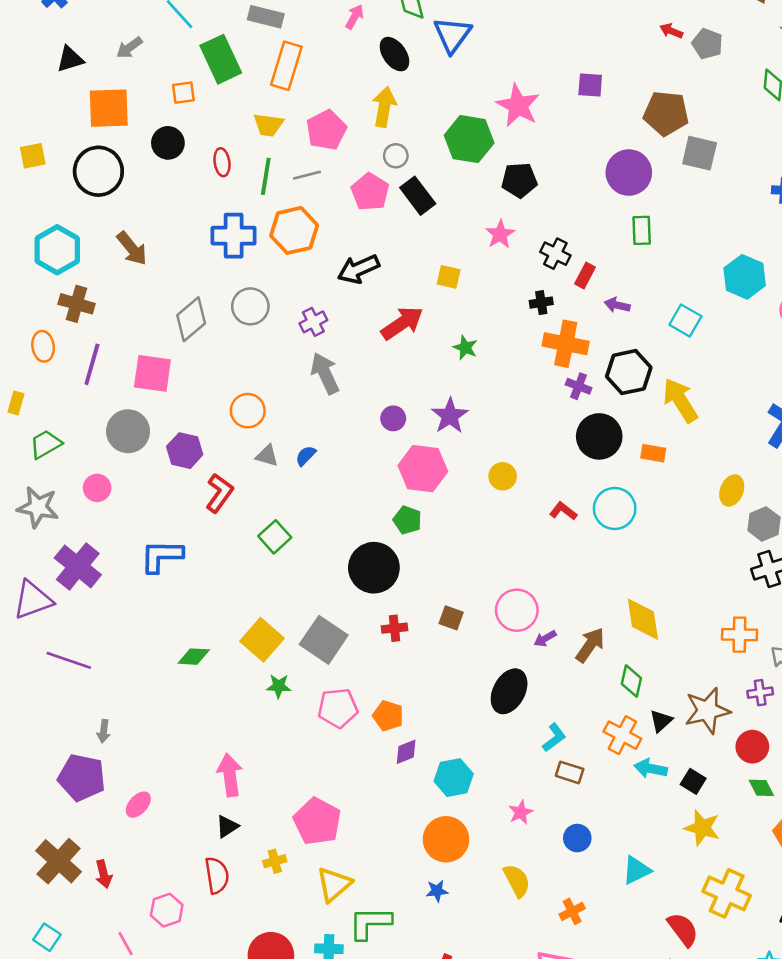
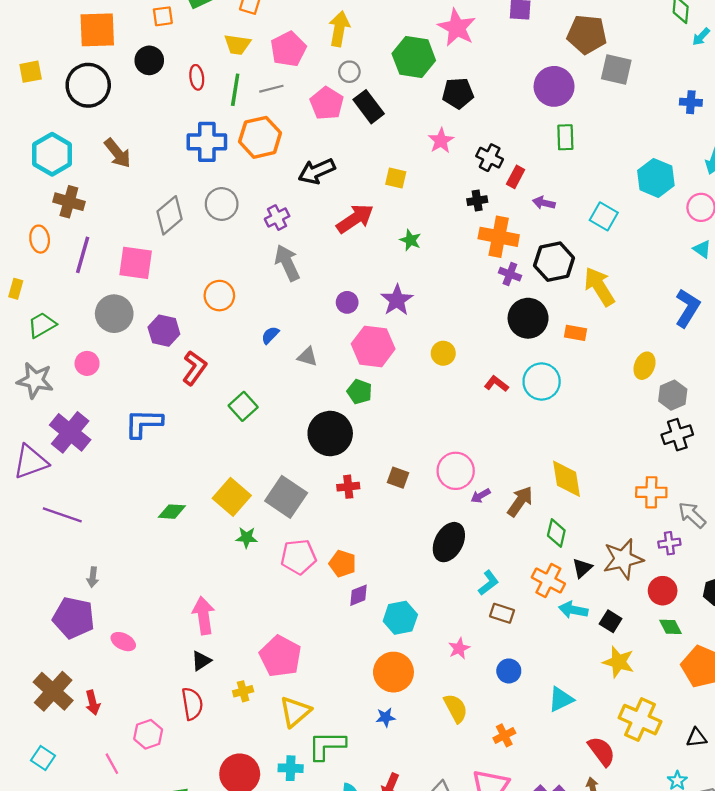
gray triangle: (267, 456) -> (308, 357), moved
pink ellipse: (138, 805) -> (123, 642), turned 75

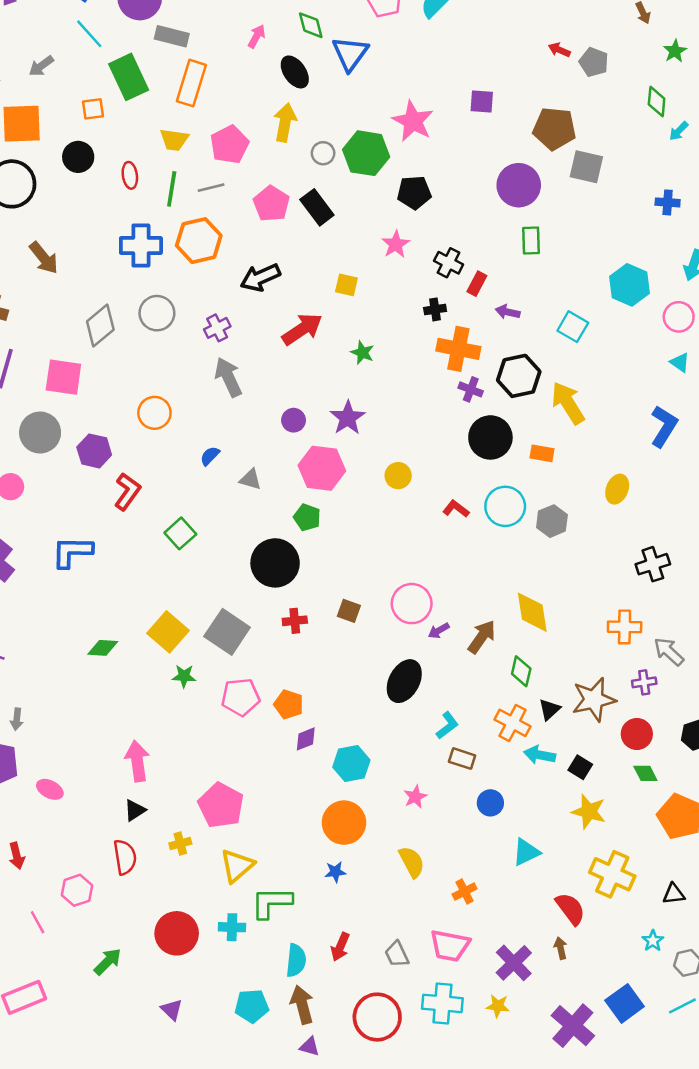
gray circle: (349, 72) -> (323, 153), moved
gray hexagon: (673, 395) -> (552, 521), moved
blue circle: (509, 671) -> (490, 803), moved

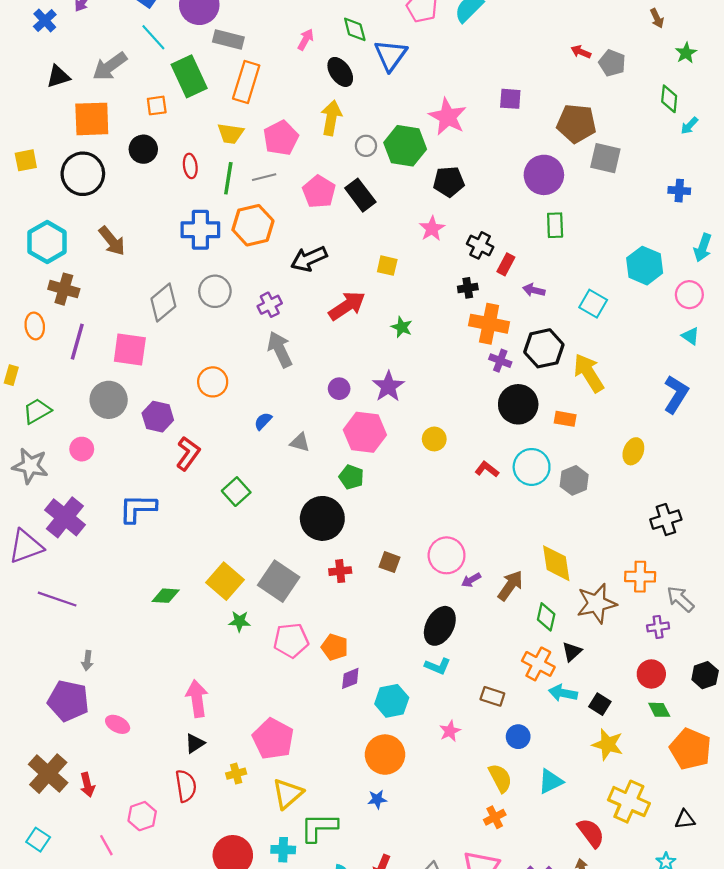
gray arrow: (41, 66) -> (110, 66), size x1.5
brown star: (594, 700) -> (596, 603), moved
cyan L-shape: (447, 725) -> (438, 666), moved, turned 60
yellow semicircle: (412, 862) -> (500, 778), moved

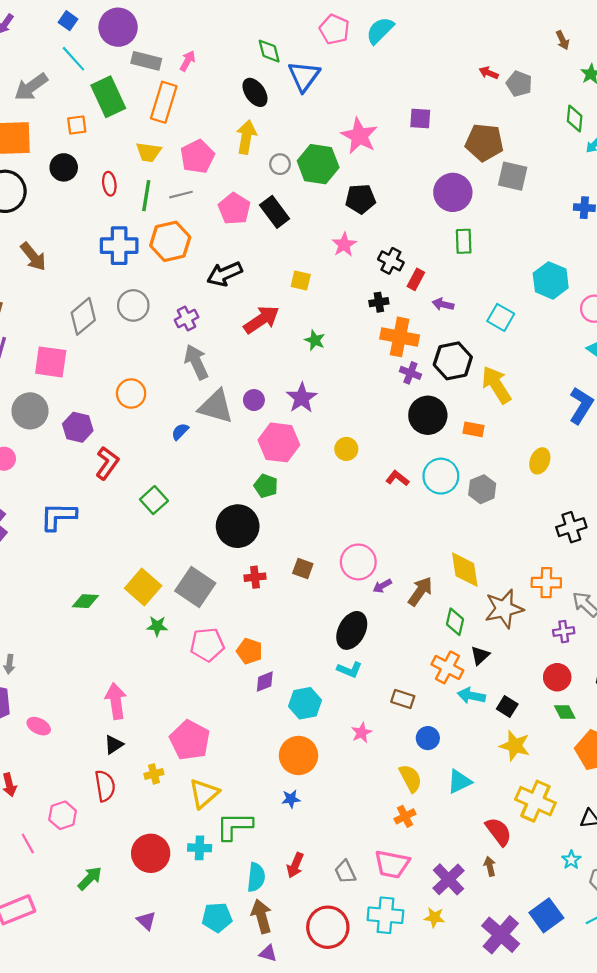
pink arrow: (306, 40) -> (188, 61), moved
gray triangle: (300, 442) -> (216, 407), moved, size x1.8

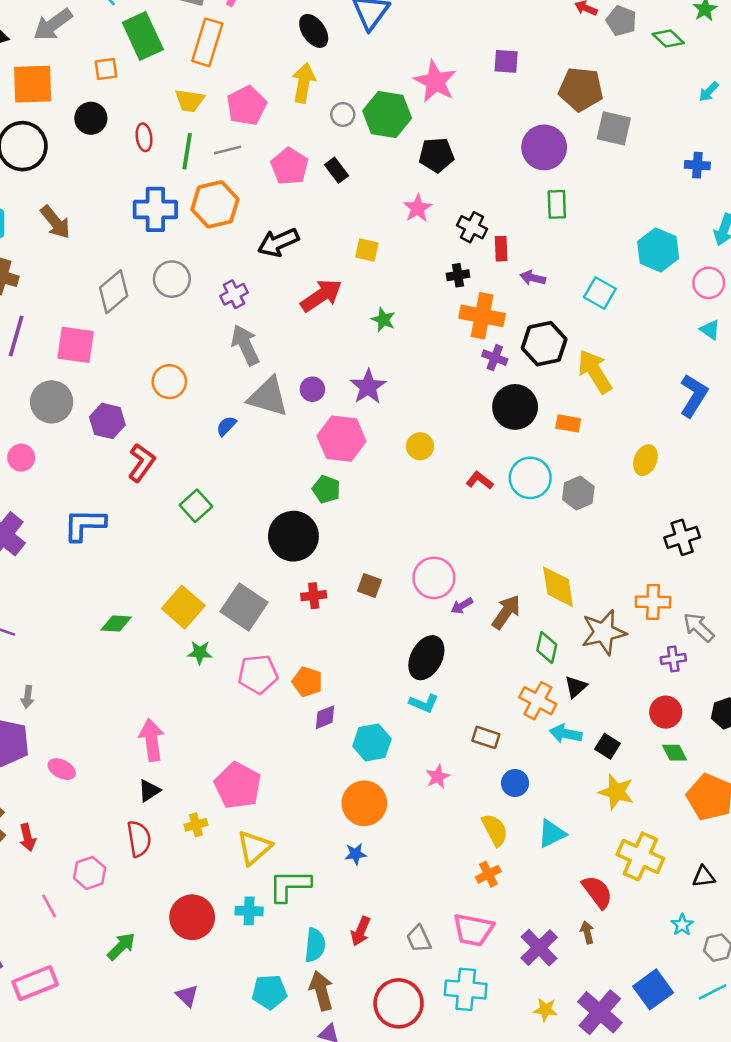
green diamond: (575, 118) -> (668, 39), moved, turned -52
black rectangle: (275, 212) -> (336, 170), size x0.7
red rectangle: (416, 279) -> (501, 249), turned -30
yellow star: (434, 917) -> (545, 1010), moved

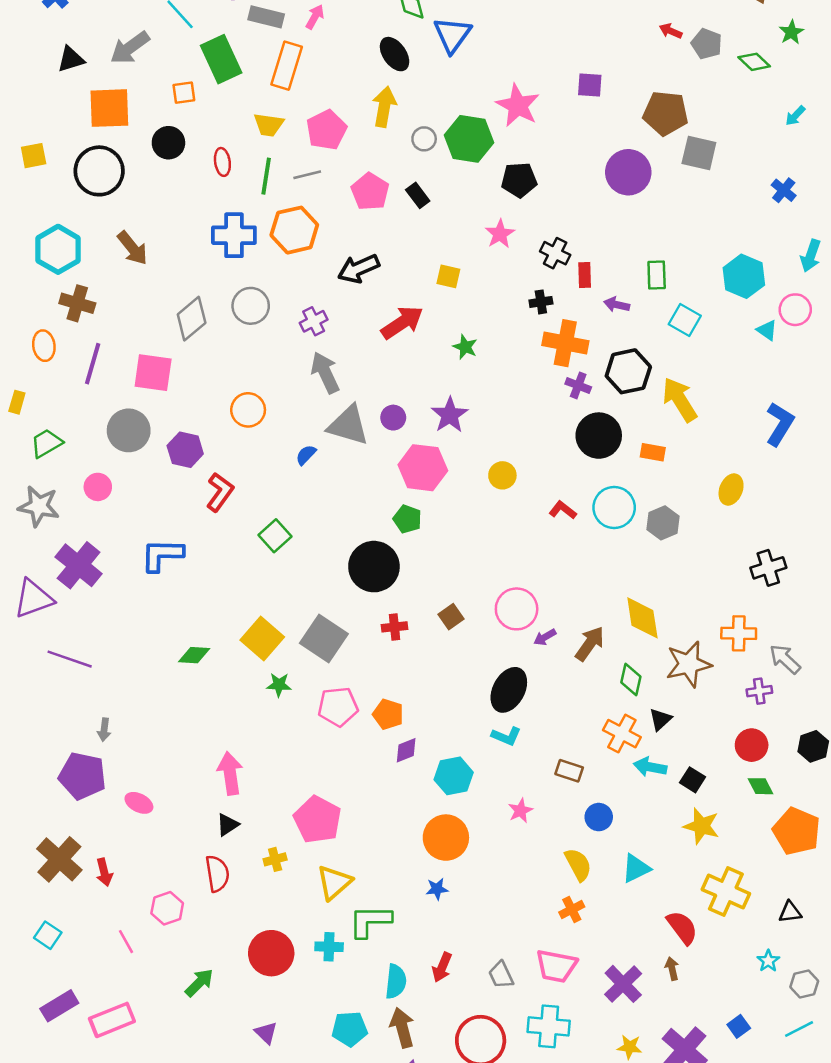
blue cross: (697, 165) -> (784, 190), turned 35
green rectangle: (557, 204) -> (657, 275), moved
cyan triangle: (710, 330) -> (767, 330), moved
brown square: (369, 586) -> (451, 617), turned 35
blue square: (653, 989) -> (739, 1026), size x0.6

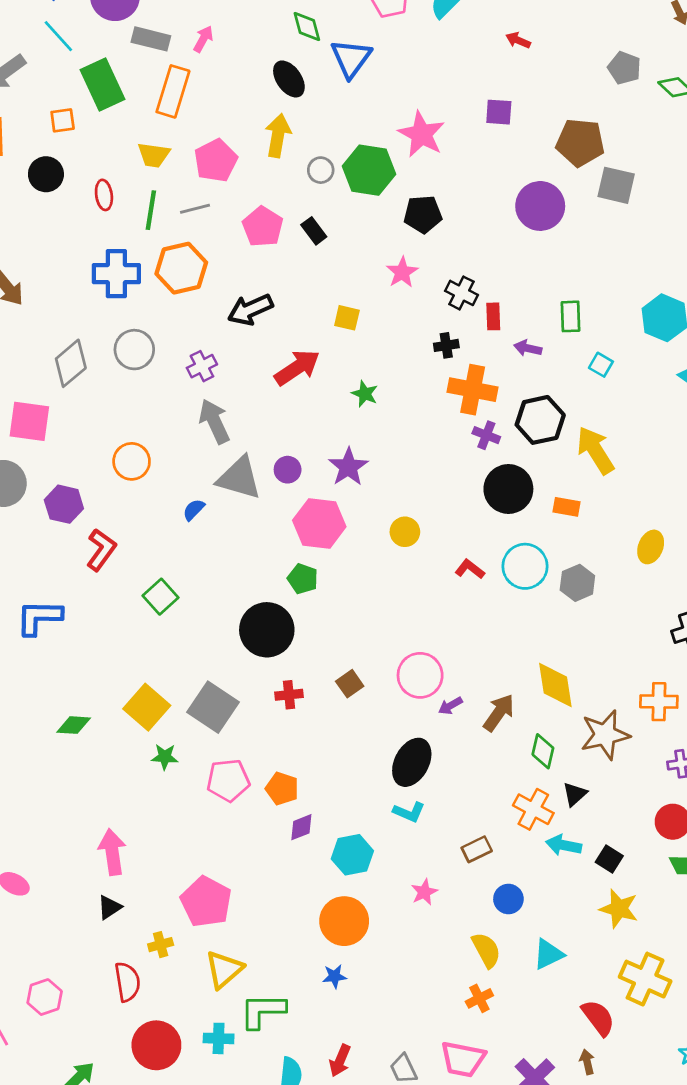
red arrow: (671, 31) -> (518, 40), moved
cyan square: (685, 320) -> (601, 365), size x0.7
brown rectangle: (569, 771) -> (477, 849), turned -44
red semicircle: (217, 874) -> (127, 982), moved

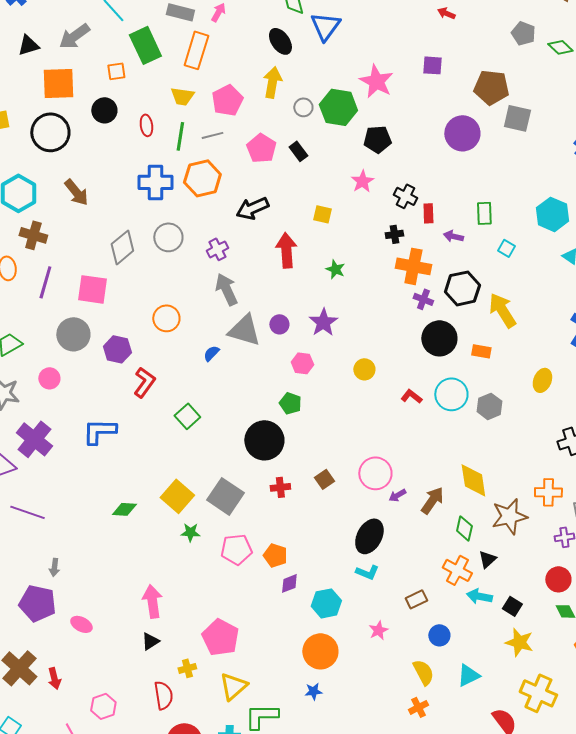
red arrow: (297, 368) -> (286, 250), turned -60
pink hexagon: (319, 524) -> (302, 363), size x0.6

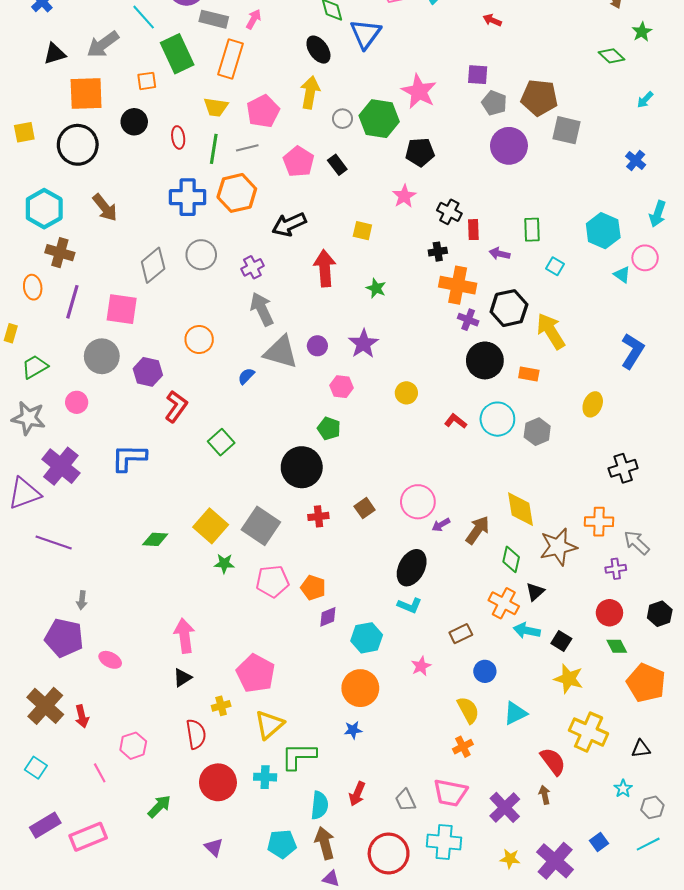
gray pentagon: (523, 33) -> (494, 103), moved

